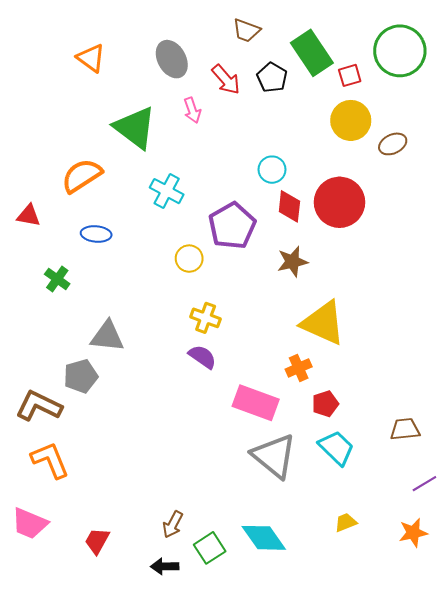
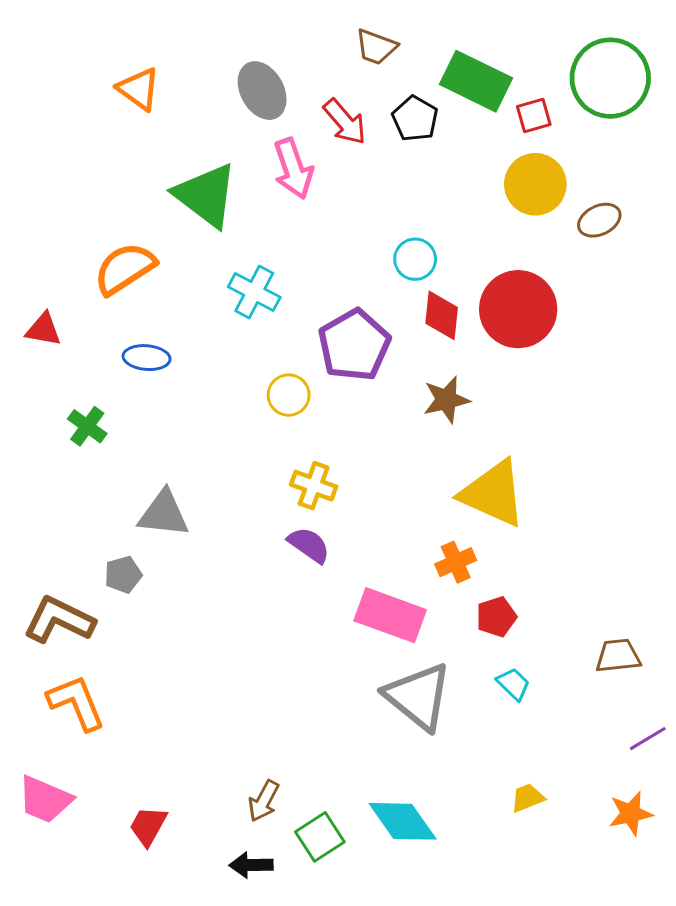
green rectangle: (312, 53) -> (476, 81), turned -30
pink arrow: (192, 110) -> (293, 169), size x1.5
gray pentagon: (81, 376) -> (123, 575), size x0.7
cyan trapezoid: (336, 448) -> (513, 684), size x0.6

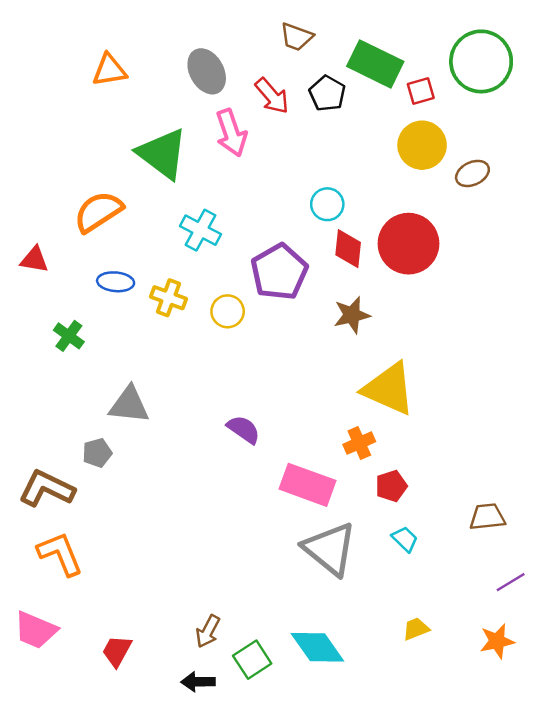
orange triangle: (139, 89) -> (109, 70), turned -45
yellow cross: (314, 486) -> (168, 298), moved

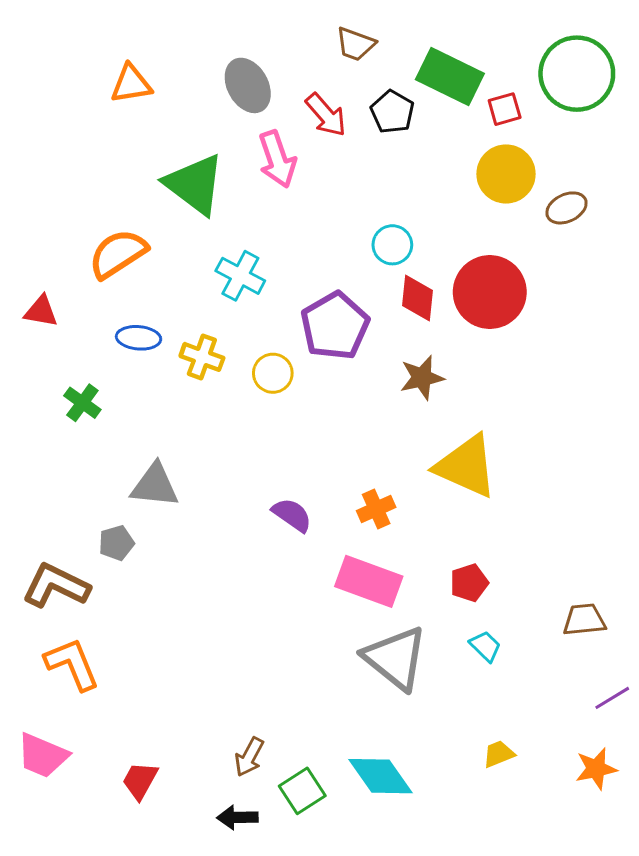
orange cross: (359, 443) -> (376, 509), moved

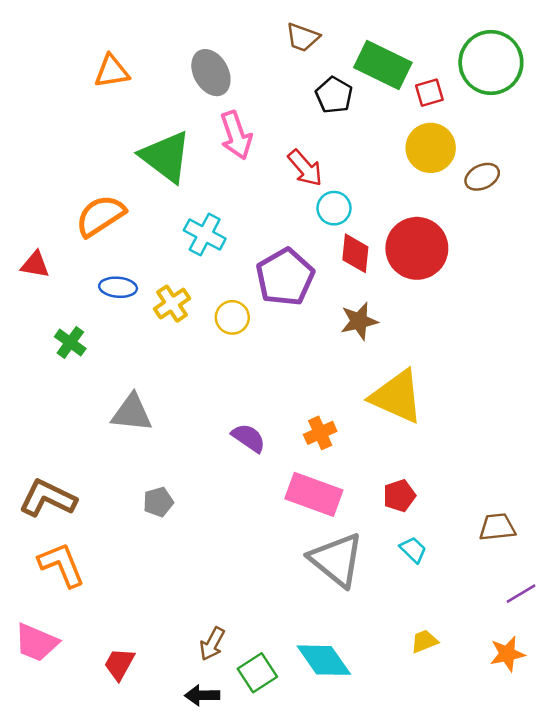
red arrow: (326, 115) -> (305, 168), moved
yellow cross: (202, 357) -> (172, 304), turned 36
gray pentagon: (116, 543) -> (158, 502), moved

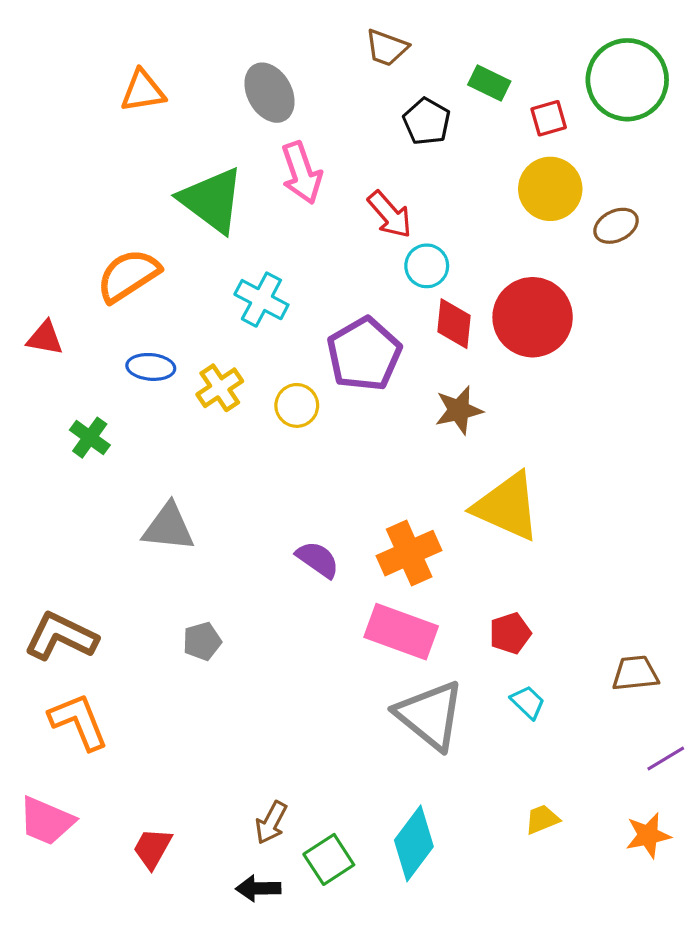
green rectangle: (383, 65) -> (489, 83), size x0.6
orange cross: (320, 433) -> (409, 553), size x1.5
cyan diamond: (324, 660) -> (414, 843), turned 72

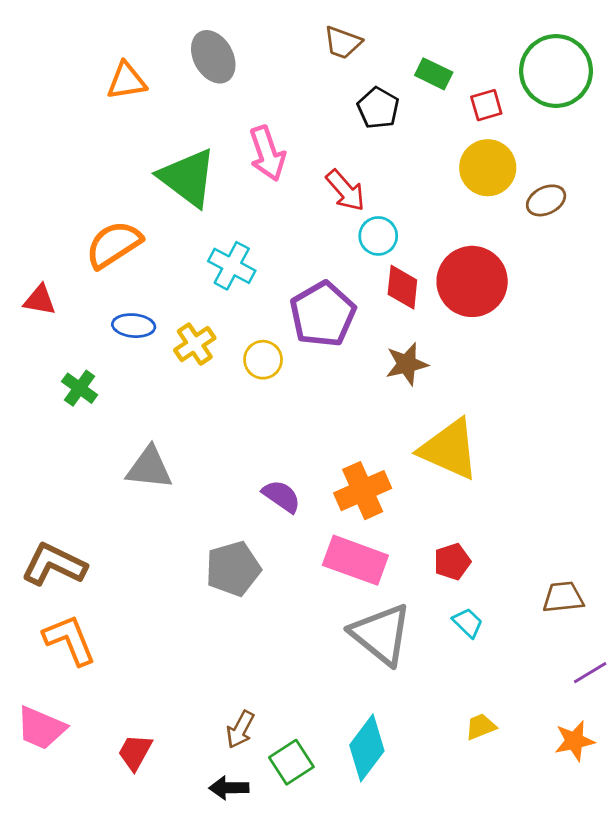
gray ellipse: (269, 93) -> (213, 57), moved
gray pentagon: (202, 641) -> (233, 569), moved, size x1.6

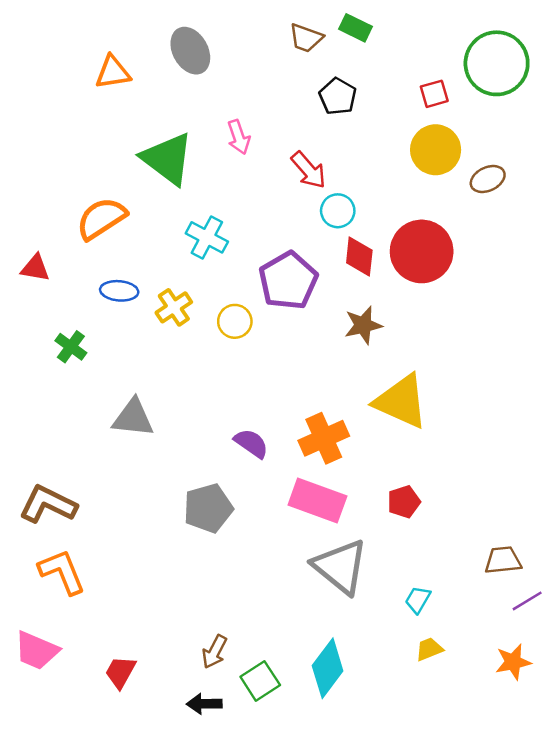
green rectangle: (434, 74) -> (356, 28), moved
pink arrow: (267, 153) -> (239, 137), size x0.7
brown trapezoid: (563, 597) -> (503, 560), moved
cyan trapezoid: (468, 623) -> (418, 600), moved, turned -104

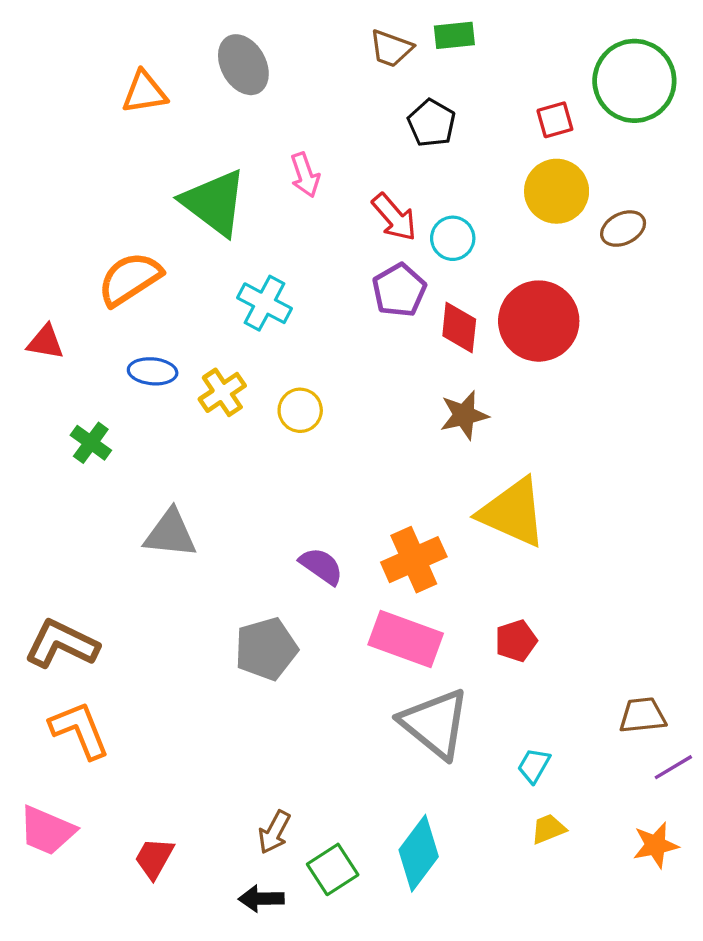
green rectangle: (356, 28) -> (454, 35), turned -32
cyan circle: (338, 211) -> (453, 238), moved
purple pentagon: (288, 281) -> (399, 290), moved, size x0.7

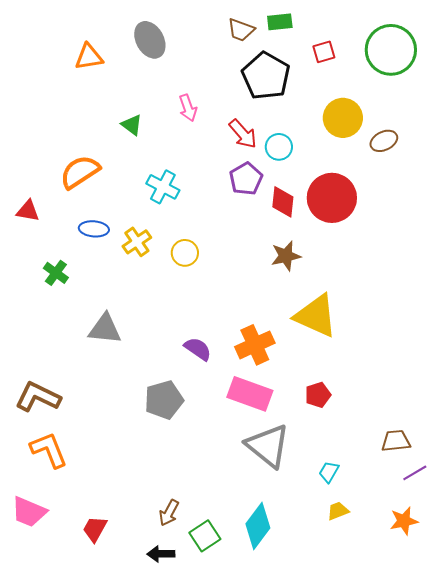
red square: (555, 120) -> (324, 52), moved
black pentagon: (432, 123) -> (266, 76), size x1.6
green triangle: (214, 203) -> (132, 125), size x0.5

